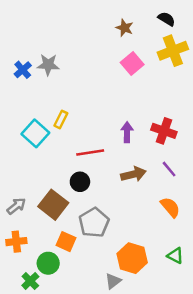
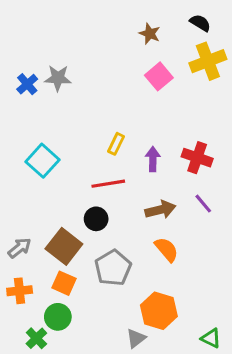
yellow rectangle: (61, 119) -> (116, 144), moved
orange semicircle: (170, 207) -> (167, 249), moved
orange square: (66, 242) -> (64, 283), moved
green triangle: (175, 256) -> (211, 338), moved

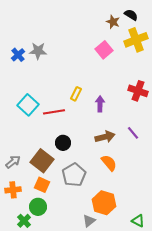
brown star: (150, 34) -> (113, 22), moved
red cross: (197, 158) -> (138, 91), moved
red line: (108, 184) -> (54, 112), moved

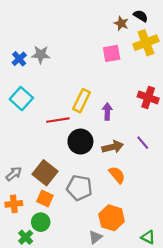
pink square: (104, 50) -> (112, 53), turned 30
yellow rectangle: (76, 94) -> (82, 101), size x1.5
cyan square: (28, 105) -> (21, 99), moved
black circle: (63, 143) -> (80, 142), moved, size x1.5
gray pentagon: (74, 175) -> (79, 188), turned -30

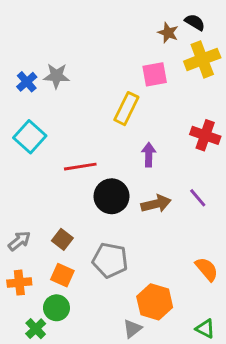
yellow rectangle: (82, 101) -> (126, 109), moved
brown square: (45, 173) -> (62, 239), size x0.6
orange semicircle: (117, 175) -> (207, 269), moved

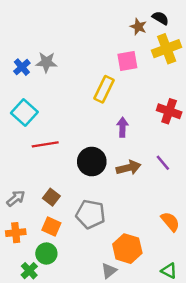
red line: (80, 167) -> (45, 144), moved

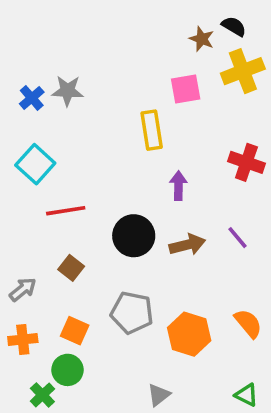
yellow rectangle: (104, 89) -> (152, 130), turned -35
brown square: (51, 197) -> (71, 268), moved
orange hexagon: (127, 249) -> (189, 334), moved

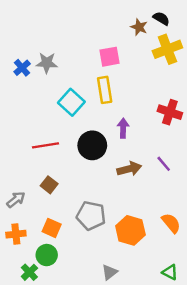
pink square: (186, 89) -> (110, 57), moved
cyan square: (35, 164) -> (71, 102), moved
black circle: (134, 236) -> (92, 145), moved

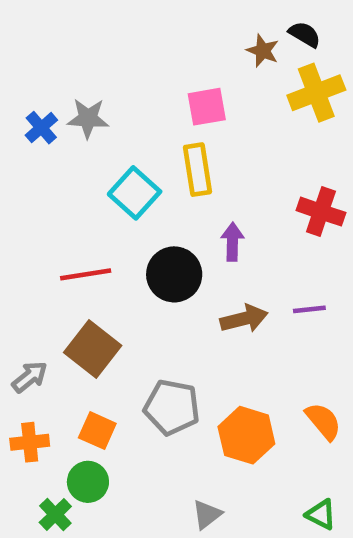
purple line: (164, 164) -> (309, 309), turned -56
brown square: (49, 185) -> (93, 349), size x1.6

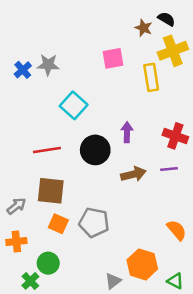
yellow rectangle: (197, 170) -> (151, 77), moved
red cross: (321, 212) -> (175, 136), moved
brown square: (93, 349) -> (51, 191), turned -32
orange square: (97, 431) -> (58, 224), moved
orange hexagon: (246, 435) -> (142, 264), moved

